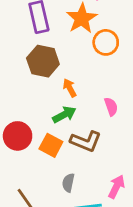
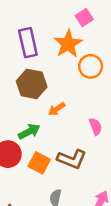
orange arrow: (70, 88) -> (57, 109), turned -96
green arrow: (64, 115) -> (29, 132), moved

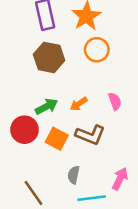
orange circle: (91, 66) -> (97, 50), moved
orange arrow: (57, 109) -> (79, 104), moved

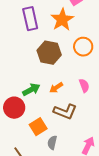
orange circle: (97, 50) -> (83, 47), moved
brown hexagon: (49, 57) -> (49, 53), moved
orange square: (57, 139) -> (38, 127), moved, turned 30

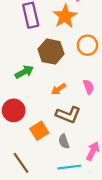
green arrow: (31, 90) -> (24, 72), moved
gray semicircle: (52, 143) -> (64, 141), moved, turned -32

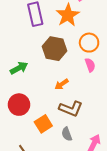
green arrow: (24, 72) -> (19, 68), moved
pink semicircle: (88, 87) -> (90, 65), moved

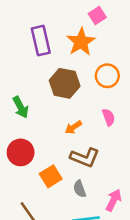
pink semicircle: (90, 65) -> (109, 117), moved
green arrow: (19, 68) -> (21, 107), turned 90

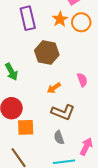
orange star: (81, 42) -> (60, 19), size x0.7
orange circle: (107, 76) -> (81, 22), moved
orange square: (51, 176) -> (26, 127), moved, turned 30

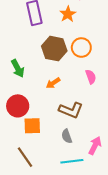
orange circle: (81, 22) -> (81, 48), moved
orange arrow: (54, 88) -> (53, 83), moved

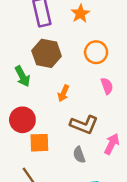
brown hexagon: (54, 49) -> (47, 53), moved
orange arrow: (53, 83) -> (63, 93), turned -32
pink arrow: (95, 146) -> (112, 144), moved

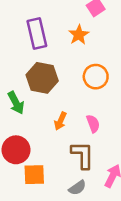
pink semicircle: (107, 86) -> (93, 124), moved
brown L-shape: (84, 125) -> (83, 155), turned -112
gray semicircle: (79, 155) -> (77, 188), turned -105

